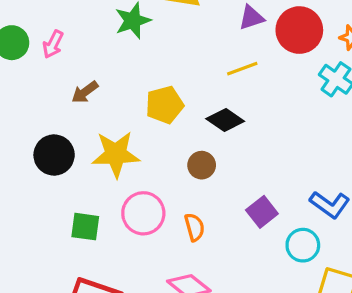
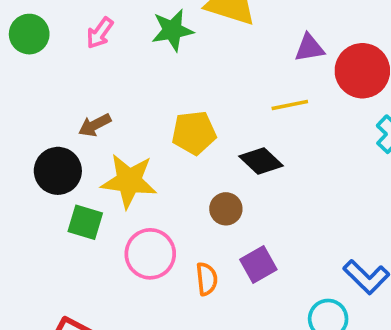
pink arrow: (53, 44) -> (100, 33), moved
brown arrow: (85, 92) -> (95, 125), moved
purple square: (262, 212) -> (258, 264), moved
green square: (85, 227) -> (85, 222), moved

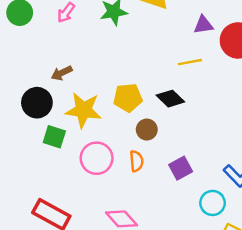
yellow pentagon: (194, 133) -> (128, 98), moved
purple square: (258, 264) -> (181, 168), moved
orange semicircle: (207, 279) -> (136, 161), moved

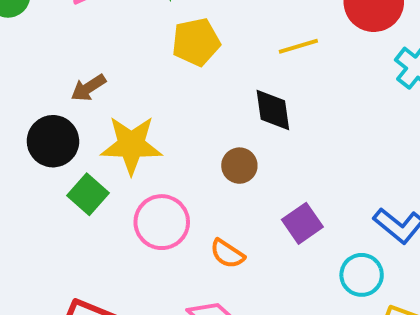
yellow pentagon: (128, 98) -> (196, 42), moved
black diamond: (170, 99) -> (273, 110), turned 44
green square: (54, 137) -> (88, 194), turned 30
orange semicircle: (136, 161) -> (227, 254), moved, turned 135

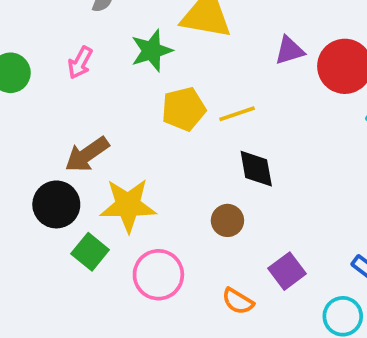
yellow line: (298, 46) -> (237, 114), moved
brown arrow: (88, 88) -> (87, 154), size x1.4
orange semicircle: (227, 254) -> (238, 301), moved

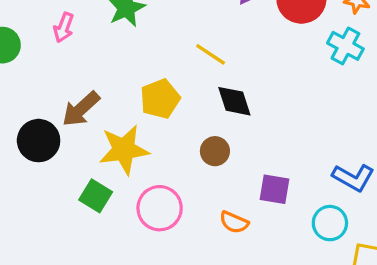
yellow pentagon: (184, 109) -> (160, 99), moved
yellow line: (237, 114) -> (211, 54), turned 60
black circle: (56, 204) -> (39, 141), moved
purple square: (287, 271) -> (274, 189), turned -36

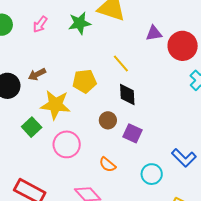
brown arrow: (81, 109) -> (37, 74), size x0.7
purple square: (274, 189) -> (132, 133), moved
cyan circle: (330, 223) -> (152, 174), moved

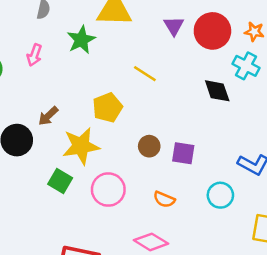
purple triangle: (154, 33) -> (174, 26), turned -36
black diamond: (127, 94) -> (217, 91), moved

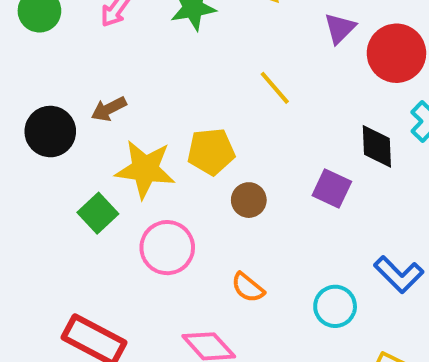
yellow pentagon: (107, 108) -> (211, 152), moved
purple square: (183, 153) -> (332, 188), moved

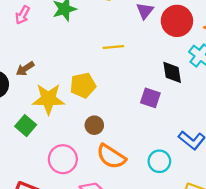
yellow line: (275, 88) -> (113, 47), turned -48
brown circle: (249, 200) -> (94, 125), moved
pink circle: (167, 248) -> (63, 159), moved
orange semicircle: (248, 288) -> (111, 156), size x1.6

